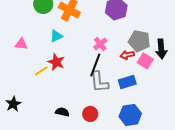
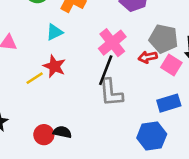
pink cross: (100, 44) -> (112, 43), size x1.5
blue rectangle: (127, 82) -> (169, 103), moved
red circle: (90, 114) -> (44, 135), moved

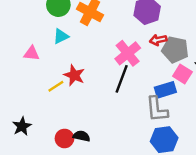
cyan triangle: (54, 32) -> (61, 36), moved
red arrow: (148, 57) -> (158, 40), moved
gray L-shape: (111, 93) -> (157, 109), moved
blue rectangle: (169, 103) -> (165, 90), moved

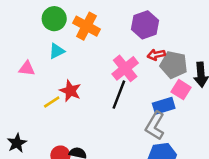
gray L-shape: (157, 109) -> (155, 126), turned 36

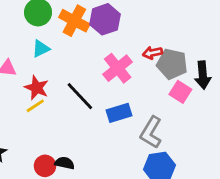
purple hexagon: (145, 25) -> (105, 19), moved
red star: (70, 91) -> (37, 88), moved
black line: (119, 95) -> (80, 96), moved, turned -64
blue rectangle: (164, 106) -> (119, 113), moved

